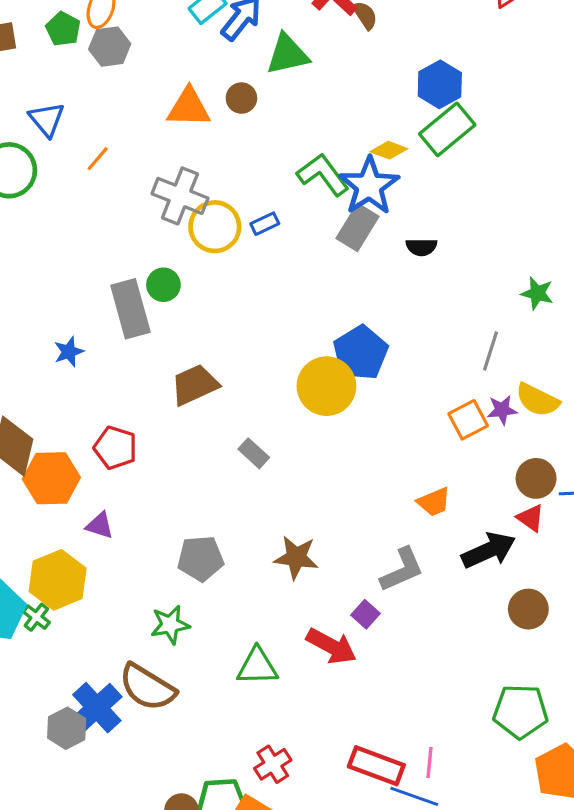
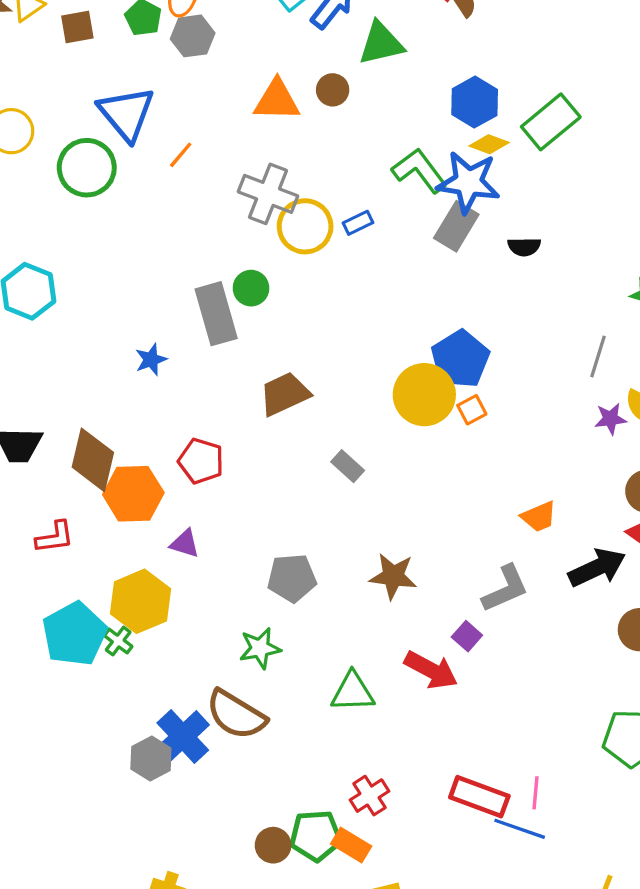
blue hexagon: (440, 84) -> (475, 102), moved
blue triangle: (47, 119) -> (126, 114), size x1.5
blue star: (369, 186) -> (468, 182), turned -30
orange square: (468, 420) -> (472, 410), moved, size x0.7

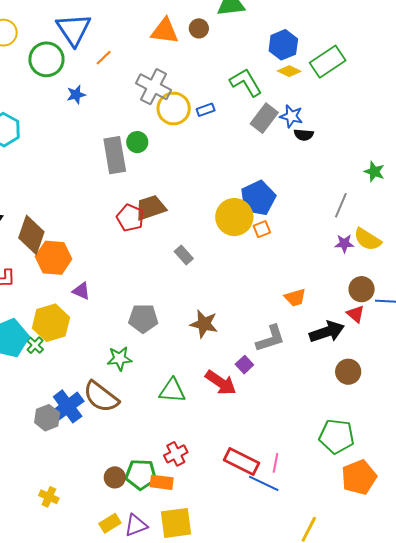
blue star: (468, 182) -> (291, 116), moved, size x0.6
blue star: (151, 360) -> (76, 95), moved
red pentagon: (201, 461) -> (130, 218), moved
orange rectangle: (351, 845) -> (162, 482), turned -30

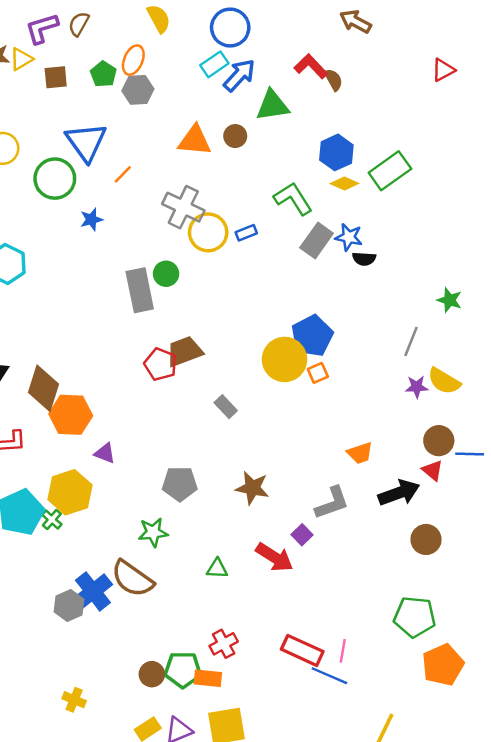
green triangle: (172, 391) -> (217, 569), size x0.7

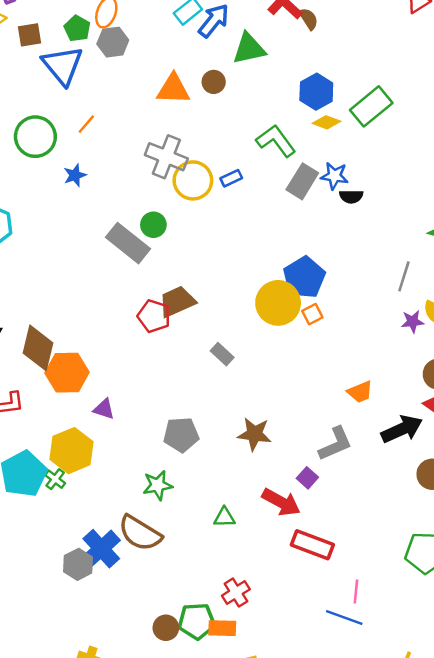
blue triangle: (86, 142) -> (63, 65), moved
orange line: (123, 174) -> (86, 124), moved
gray rectangle: (140, 290) -> (128, 243), turned -36
red rectangle: (302, 650) -> (312, 545), moved

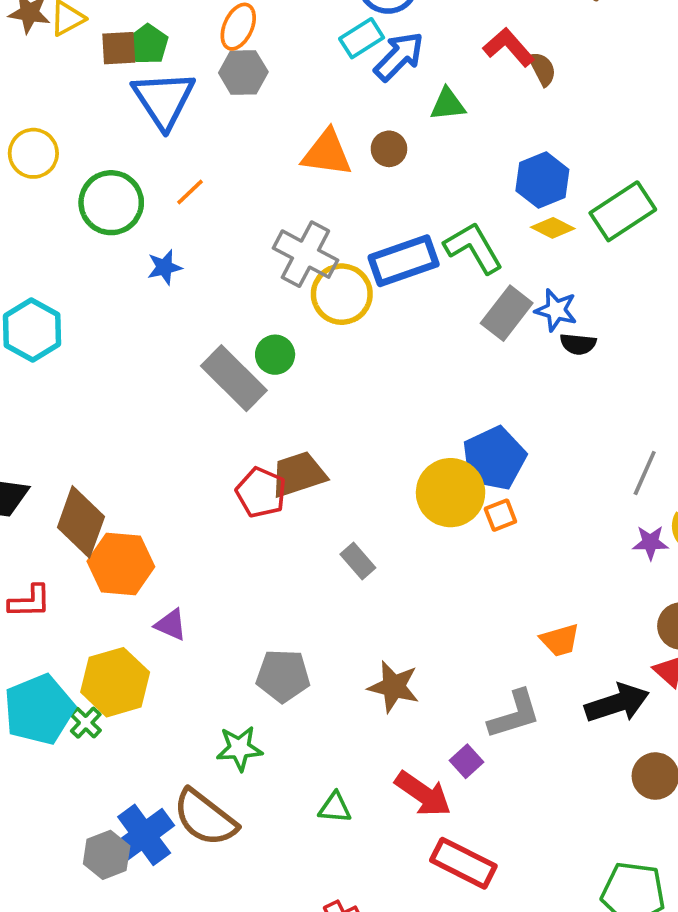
green pentagon: (77, 29) -> (148, 44), moved
green triangle: (249, 49) -> (448, 104), size x0.7
blue rectangle: (231, 178) -> (404, 261), moved, size x2.0

